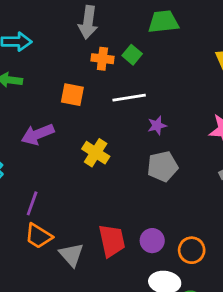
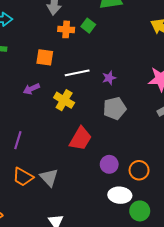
white line: (129, 98) -> (77, 73), moved
purple arrow: (38, 134) -> (31, 89), moved, size x0.7
orange trapezoid: (38, 236) -> (23, 177), moved
red trapezoid: (112, 241) -> (80, 139), moved, turned 45

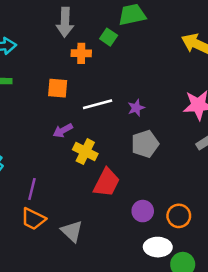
green square: (88, 26) -> (109, 37), moved
purple arrow: (31, 89) -> (63, 130), moved
yellow cross: (64, 100) -> (85, 152), moved
orange trapezoid: (23, 177) -> (33, 219), moved

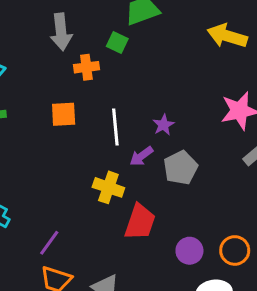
white line: (98, 104) -> (115, 127), turned -72
purple arrow: (63, 130) -> (141, 156), moved
purple line: (32, 189) -> (49, 243), turned 30

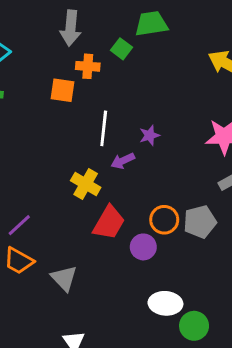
orange square: (64, 114) -> (63, 90), moved
gray pentagon: (181, 168) -> (200, 222), moved
orange circle: (235, 250) -> (164, 220), moved
purple circle: (189, 251) -> (143, 247), moved

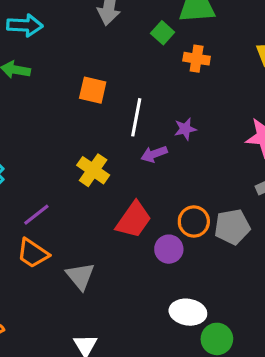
orange cross: (88, 66) -> (197, 59), moved
orange square: (63, 90) -> (93, 90), moved
yellow cross: (86, 184) -> (93, 170), moved

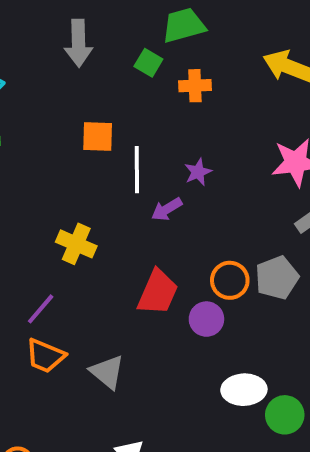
orange square: (93, 90) -> (98, 136), moved
yellow cross: (93, 170) -> (76, 244), moved

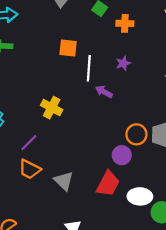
purple star: (198, 172) -> (123, 63), moved
purple arrow: (167, 209) -> (104, 92), turned 56
red trapezoid: (158, 292) -> (108, 184), moved

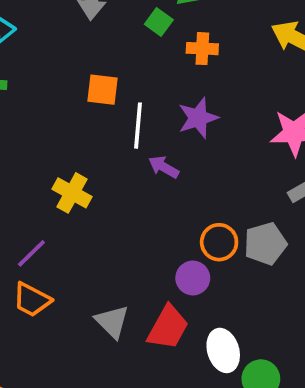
purple star: (123, 63) -> (198, 118), size x1.5
gray triangle: (64, 181) -> (112, 322), moved
white ellipse: (140, 196) -> (223, 350), turned 70

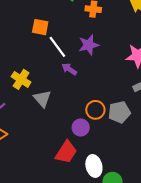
white line: (138, 126) -> (57, 47), turned -45
gray triangle: (112, 322) -> (42, 99), moved

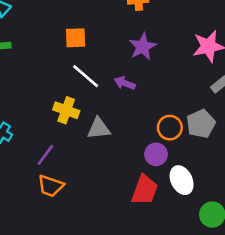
white line: (57, 47) -> (86, 76), moved
gray triangle: (42, 99) -> (99, 129), turned -42
white ellipse: (94, 166) -> (182, 180), moved

